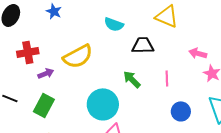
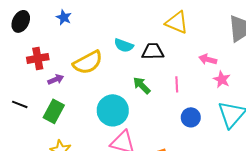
cyan semicircle: (114, 24) -> (124, 45), moved

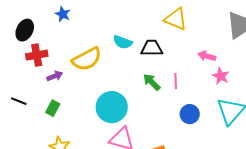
black ellipse: (21, 21) -> (25, 30), moved
green arrow: (142, 85) -> (152, 82), moved
green rectangle: (54, 111) -> (53, 108), size x0.7

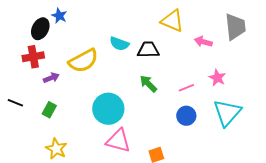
black ellipse: (25, 30) -> (40, 29), moved
pink arrow: (207, 56) -> (203, 42), moved
pink line: (176, 81) -> (186, 88), moved, turned 70

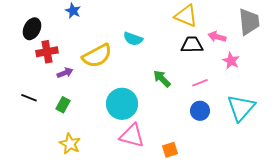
black ellipse: (40, 29) -> (32, 29), moved
black trapezoid: (148, 50) -> (192, 45), moved
pink star: (217, 78) -> (231, 61), moved

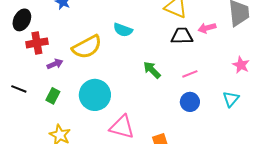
pink arrow: (217, 37) -> (207, 28), turned -30
pink star: (231, 61) -> (241, 65), moved
cyan circle: (122, 104) -> (95, 95), moved
cyan triangle: (241, 108) -> (231, 99), size x0.6

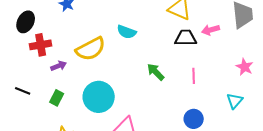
pink line: (190, 74) -> (194, 76), turned -70
blue circle: (190, 102) -> (194, 119), moved

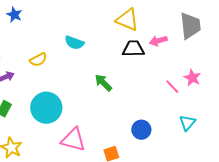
yellow semicircle: (91, 49) -> (38, 60), size x0.6
pink line: (194, 76) -> (172, 87), moved, turned -42
cyan triangle: (235, 101) -> (187, 123), moved

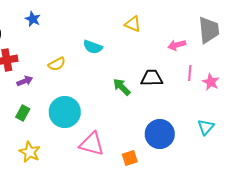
yellow triangle: (127, 20) -> (133, 24), moved, size x0.7
black trapezoid: (133, 49) -> (152, 78), moved
pink line: (172, 87) -> (190, 73), moved, turned 49
blue circle: (141, 130) -> (160, 134), size x1.5

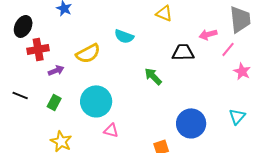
yellow semicircle: (57, 64) -> (88, 53), size x1.4
pink line: (190, 73) -> (228, 49), moved, turned 35
black trapezoid: (152, 78) -> (183, 52), moved
pink triangle: (92, 144) -> (111, 130), moved, size x0.6

